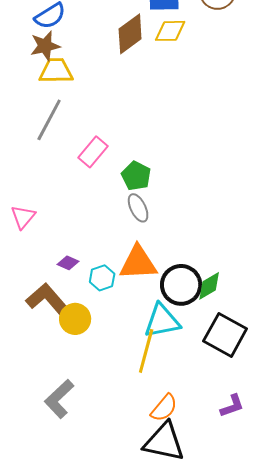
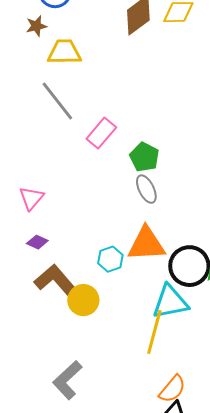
brown star: (45, 46) -> (36, 26), moved, size x0.7
gray line: (49, 120) -> (57, 101), turned -66
purple diamond: (68, 263) -> (37, 242), moved

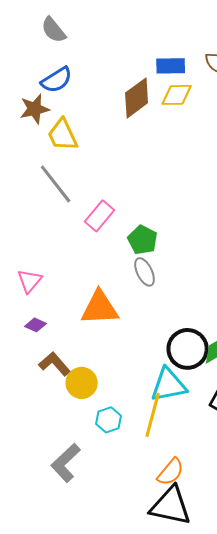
brown star: (36, 26) -> (35, 109), size x1.4
yellow trapezoid: (64, 52) -> (63, 135), turned -114
orange triangle: (146, 244) -> (100, 308), moved
cyan hexagon: (110, 259) -> (109, 420), moved
brown L-shape: (56, 281) -> (55, 364), size x0.7

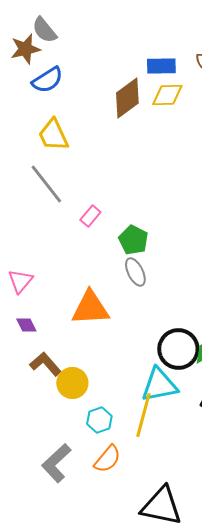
brown star: (35, 109) -> (25, 49), moved
pink rectangle: (100, 216) -> (90, 216), size x0.7
purple diamond: (36, 325) -> (26, 325), turned 40
orange semicircle: (171, 472) -> (107, 459), moved

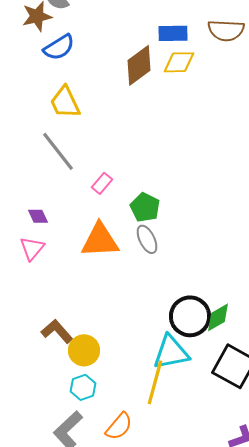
orange triangle: (90, 308) -> (100, 240), moved
purple diamond: (26, 325) -> (38, 216), moved
cyan hexagon: (99, 420) -> (83, 387), moved

